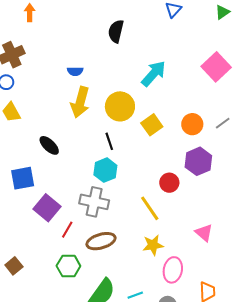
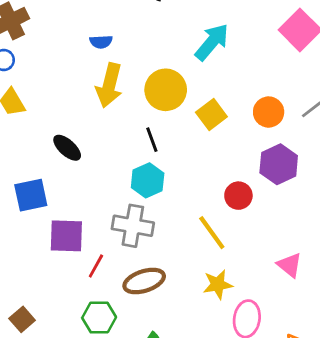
purple square: (47, 208) -> (66, 236), turned -36

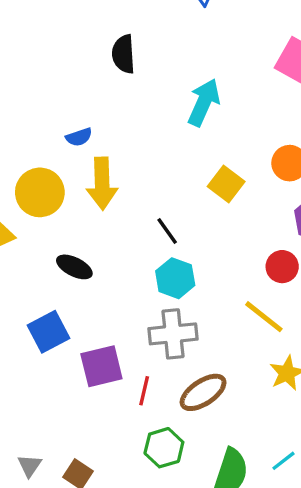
yellow circle: (166, 90) -> (40, 192), moved

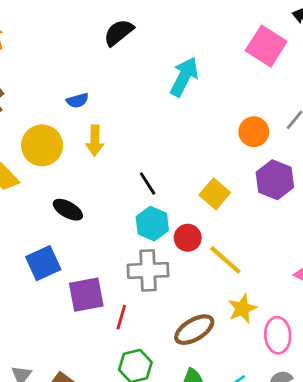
black semicircle: (123, 54) -> (119, 32), turned 52
yellow arrow: (102, 183) -> (95, 141), size x0.7
yellow square: (226, 184) -> (215, 194), moved
red circle: (282, 267) -> (188, 238), moved
brown ellipse: (203, 392) -> (194, 330), moved

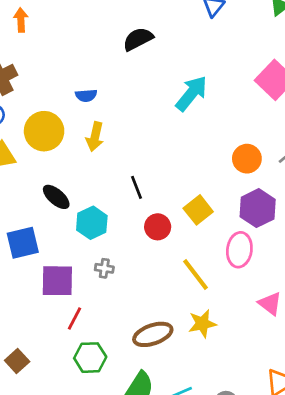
cyan hexagon: (152, 224) -> (92, 223), moved
red circle: (188, 238) -> (158, 227), moved
gray cross: (148, 270) -> (104, 268), moved, size x0.5
red line: (121, 317) -> (75, 319), moved
pink ellipse: (278, 335) -> (239, 250), moved

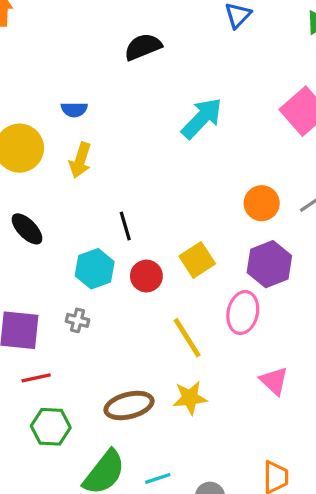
cyan hexagon: (92, 223) -> (95, 269), moved
red line: (75, 319) -> (36, 378), turned 45

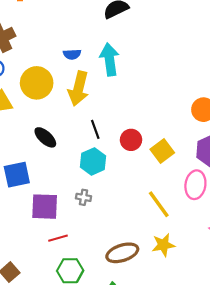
cyan arrow: (202, 118) -> (109, 59), moved, turned -48
yellow arrow: (80, 160) -> (78, 88), size x1.4
black line: (125, 226) -> (95, 129), moved
red circle: (146, 276) -> (131, 140), moved

